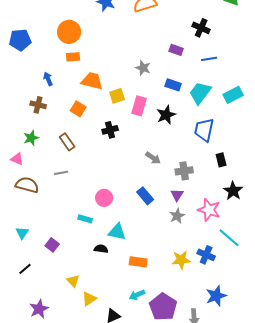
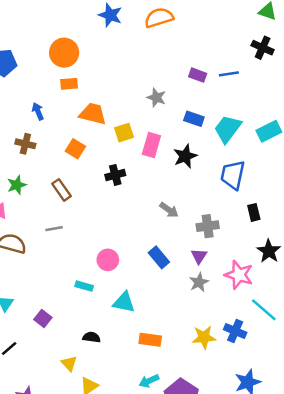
black cross: (201, 28) -> (263, 48), moved
blue line: (209, 59) -> (229, 74), moved
black semicircle: (101, 249) -> (92, 337), moved

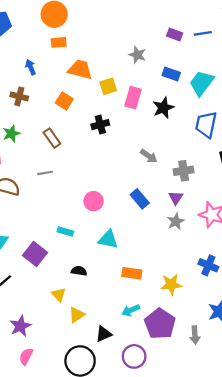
cyan rectangle: (84, 286) -> (65, 232), moved
purple square: (43, 319) -> (35, 254), size x1.5
yellow star: (204, 337) -> (171, 284), moved

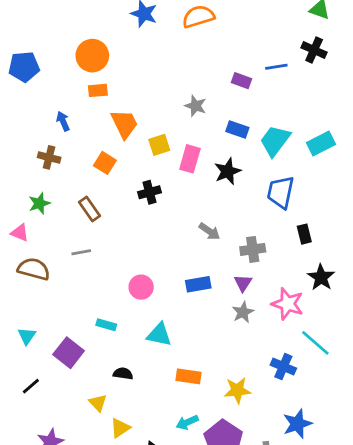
blue line: (203, 33) -> (276, 67), moved
orange trapezoid: (80, 69) -> (124, 124), turned 50
blue rectangle: (140, 199) -> (198, 284), turned -60

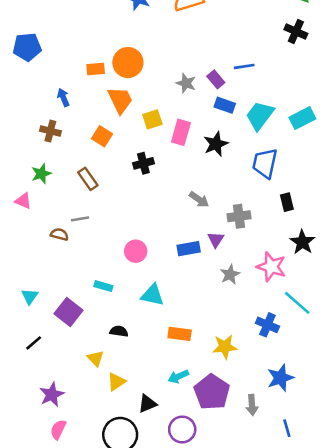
orange circle: (92, 56) -> (128, 63), moved
blue line: (276, 67) -> (244, 66), moved
purple rectangle: (242, 81) -> (216, 79), moved, turned 30
brown semicircle: (34, 269) -> (59, 234), moved, size x0.6
purple triangle: (243, 283) -> (216, 240), moved

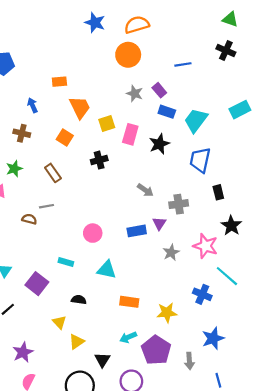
orange circle: (128, 63) -> (128, 55), moved
blue line: (244, 66) -> (183, 64), moved
cyan rectangle: (302, 118) -> (240, 110), moved
black triangle: (147, 404) -> (102, 360), turned -35

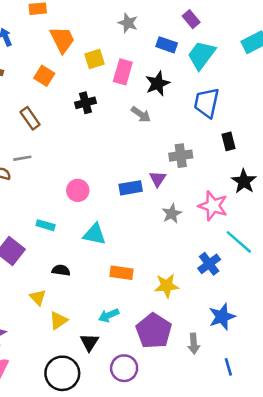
purple rectangle: (159, 90) -> (191, 19), moved
gray arrow: (145, 190) -> (141, 114), moved
blue cross: (202, 294) -> (209, 264), turned 30
cyan arrow: (128, 337) -> (109, 315), moved

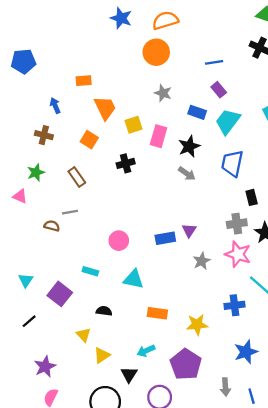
gray arrow: (141, 114) -> (187, 174), moved
gray cross: (181, 156) -> (237, 224), moved
blue cross: (209, 264) -> (235, 305), turned 30
gray arrow: (194, 344) -> (225, 387), moved

